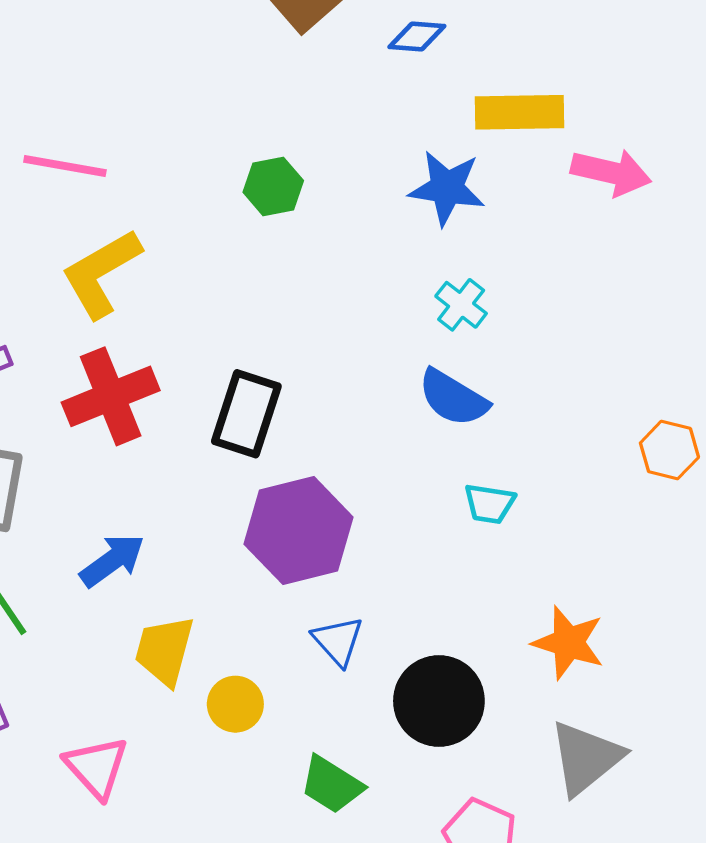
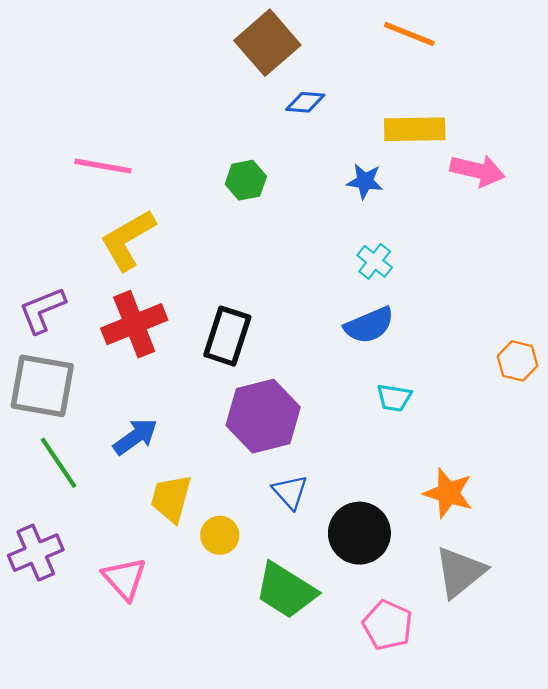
blue diamond: (417, 36) -> (305, 102), moved
blue star: (447, 188) -> (365, 181), size x0.7
blue semicircle: (453, 398) -> (369, 325), turned -54
green trapezoid: (332, 785) -> (286, 590), size x1.4

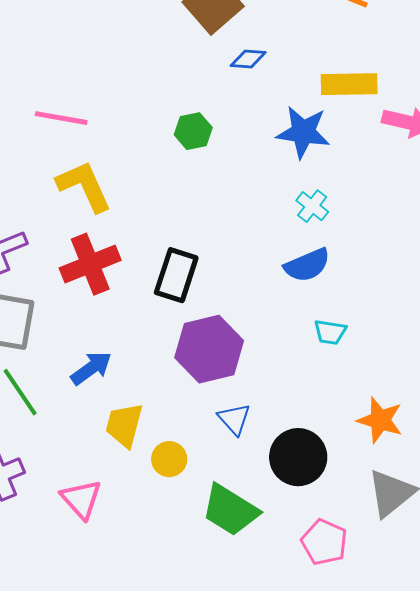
blue star: (365, 181) -> (303, 132), size x1.6
yellow L-shape: (128, 240) -> (84, 186), turned 96

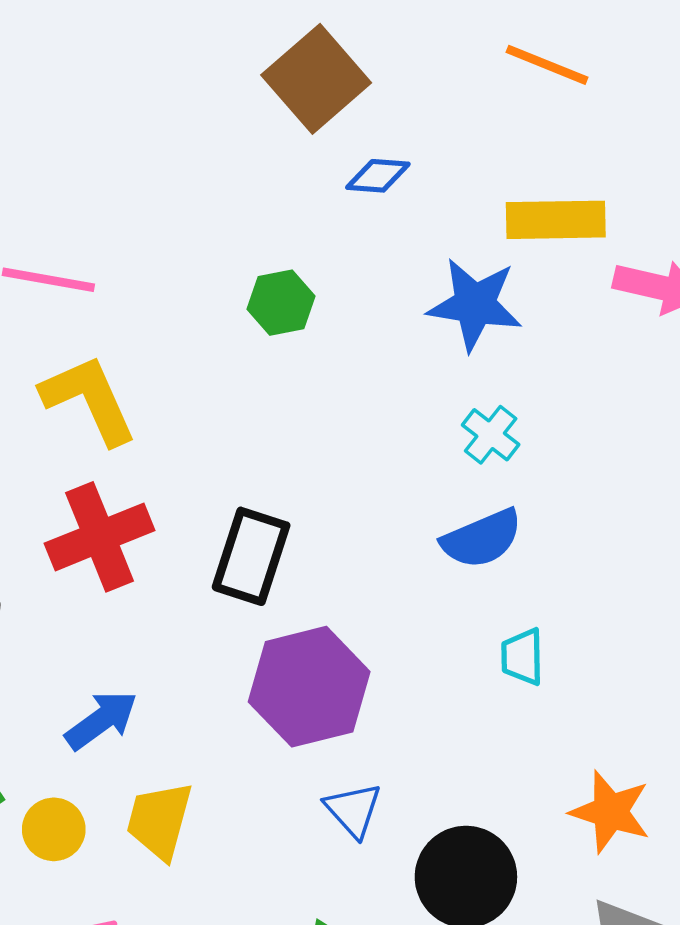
cyan trapezoid: (330, 332) -> (522, 657), turned 80
yellow circle: (169, 459) -> (54, 829), moved

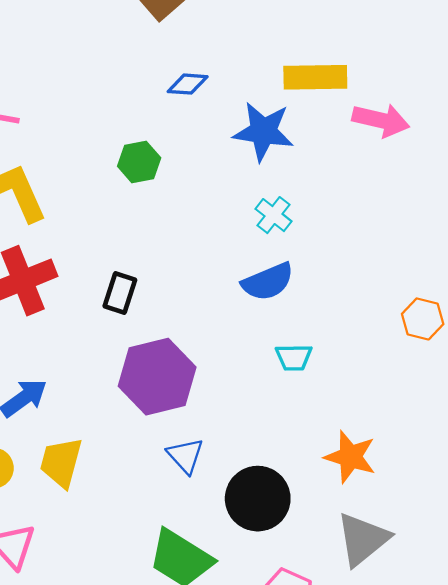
blue diamond: (378, 176) -> (188, 84), moved
green hexagon: (281, 303) -> (139, 162), moved
black rectangle: (251, 556) -> (120, 293), size x0.7
cyan trapezoid: (522, 657) -> (294, 357), turned -90

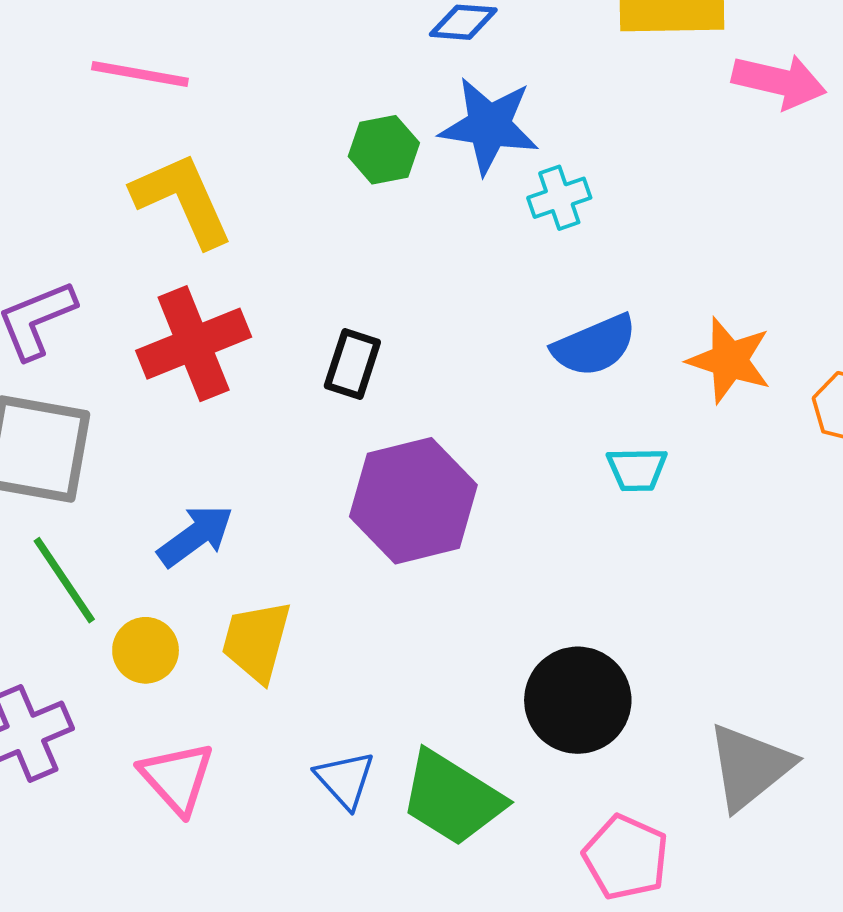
blue star: (263, 131) -> (489, 126), moved
cyan cross: (273, 215) -> (559, 198), moved, turned 33
blue triangle: (185, 456) -> (345, 780), moved
orange star: (350, 457) -> (729, 360), moved

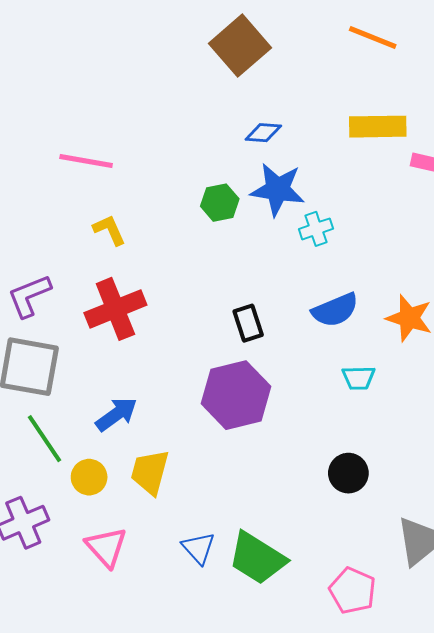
yellow L-shape: (182, 200) -> (109, 230), size x0.6
black rectangle: (352, 364) -> (248, 323), moved, turned -36
black circle: (578, 700) -> (348, 473), moved, size x0.7

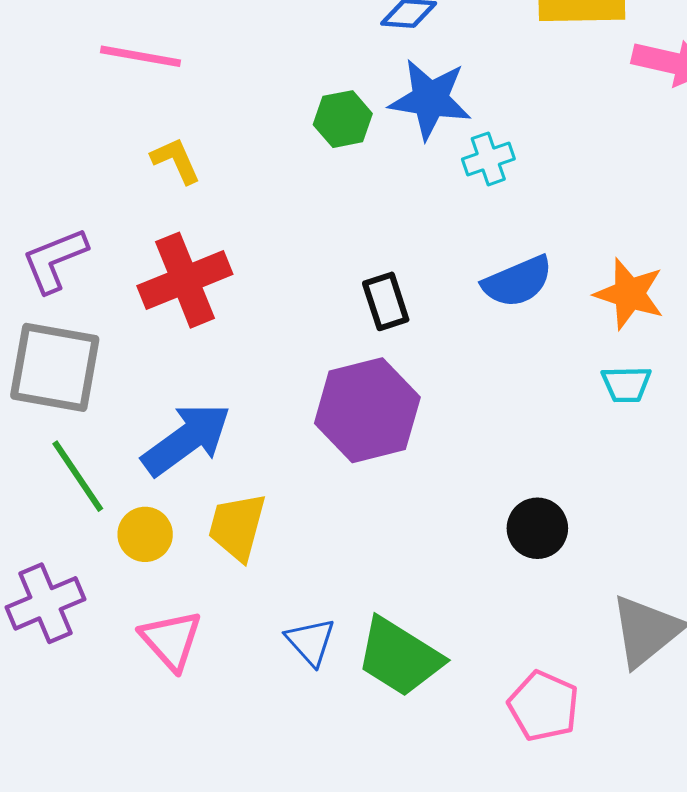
cyan trapezoid: (359, 378) -> (626, 384), moved
blue arrow: (116, 414) -> (186, 439), size x1.4

